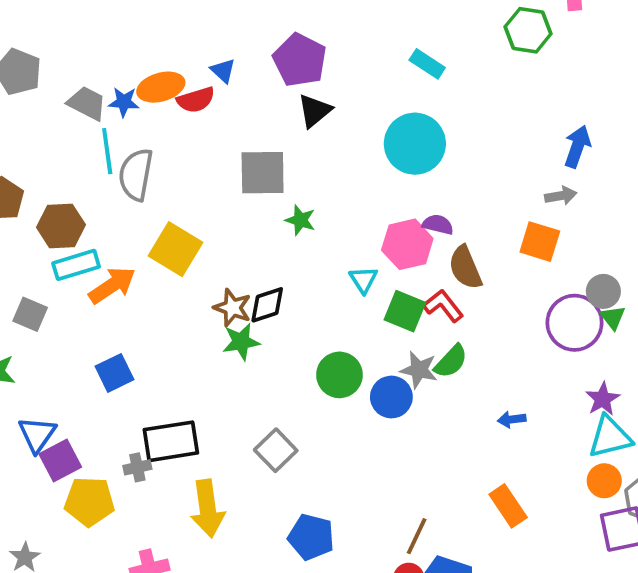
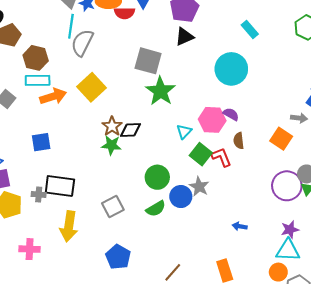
green star: (300, 220) -> (160, 91), size x1.8
brown semicircle: (465, 268) -> (239, 141), size x0.7
green semicircle: (451, 361) -> (156, 209), moved

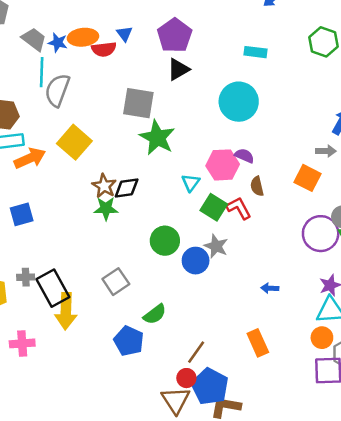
cyan rectangle: (250, 29) -> (255, 52), turned -36
black rectangle: (60, 186) -> (53, 288), moved, turned 60
green semicircle: (156, 209) -> (155, 314), moved

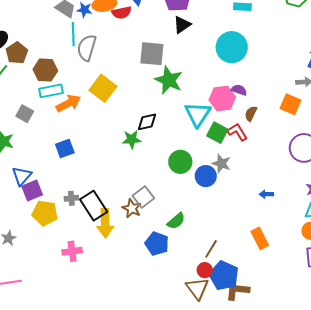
cyan triangle: (191, 183) -> (198, 114), size x1.8
brown star: (104, 186) -> (132, 208), moved
brown semicircle: (257, 186) -> (251, 114), turned 42

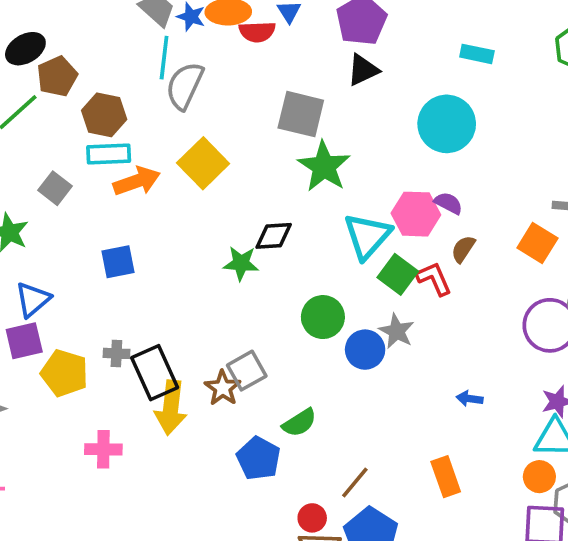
purple square: (32, 191) -> (24, 341), moved
red circle: (205, 270) -> (312, 518), moved

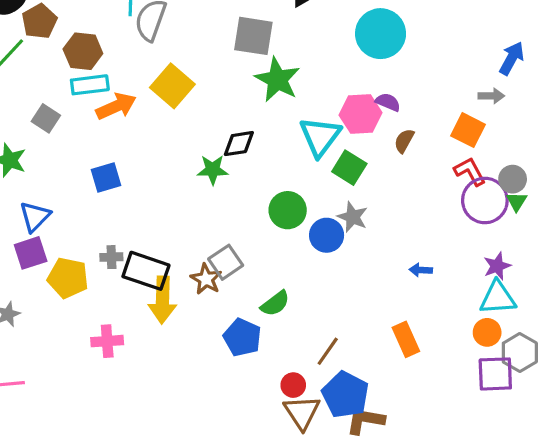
red L-shape: (434, 279) -> (470, 171), moved
black rectangle: (155, 373) -> (146, 271), turned -42

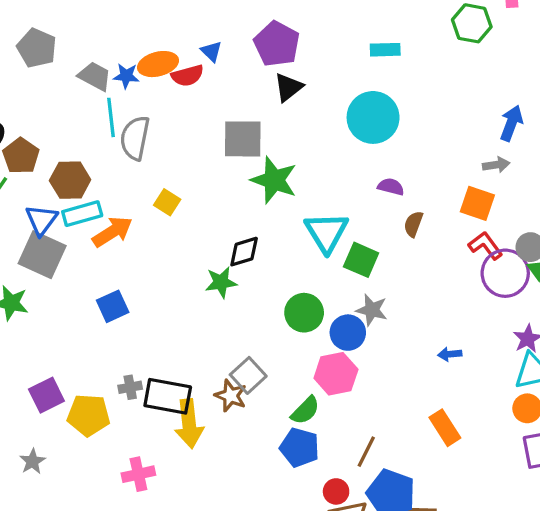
yellow square: (172, 86) -> (167, 202), size x0.6
pink hexagon: (361, 114) -> (336, 374), moved
gray square: (46, 118) -> (42, 255), size x1.6
blue triangle: (35, 217) -> (41, 220), moved
blue pentagon: (242, 337) -> (300, 448), moved

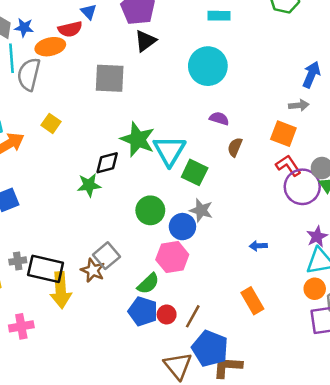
orange ellipse: (158, 64) -> (50, 47), moved
green star: (274, 180) -> (138, 139), moved
red circle: (336, 491) -> (167, 314), moved

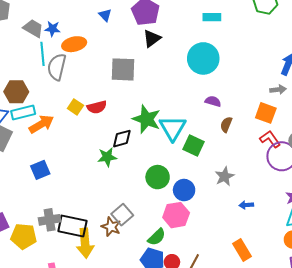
red semicircle: (70, 29) -> (97, 107), moved
gray star: (201, 210) -> (225, 176), moved, turned 30
gray cross: (18, 261) -> (50, 220), size x1.5

